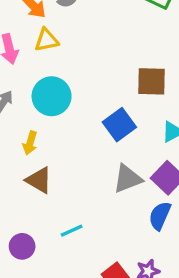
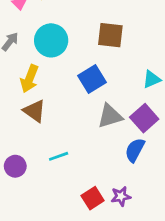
brown square: (151, 81) -> (110, 35), moved
blue square: (119, 125) -> (92, 79), moved
yellow arrow: (30, 143) -> (29, 79), size x1.4

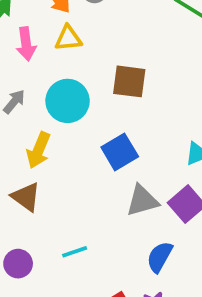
brown square: (110, 35) -> (129, 81), moved
brown triangle: (34, 111) -> (26, 197), moved
blue semicircle: (135, 150) -> (160, 257), moved

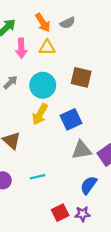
yellow arrow: (39, 150) -> (40, 114), moved

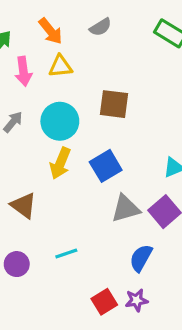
gray semicircle: (67, 23) -> (101, 27), moved

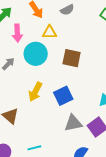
yellow triangle: (60, 66) -> (49, 32), moved
cyan circle: (60, 121) -> (36, 54), moved

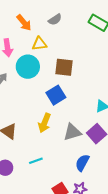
yellow arrow: (35, 92) -> (45, 123), moved
blue square: (63, 96) -> (56, 95), moved

